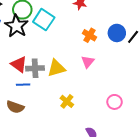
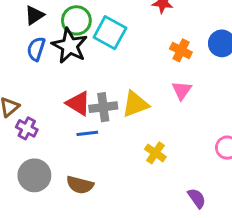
brown semicircle: (15, 107) -> (80, 185), moved

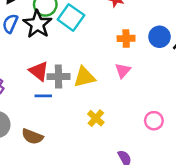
orange cross: (181, 50) -> (126, 38), turned -35

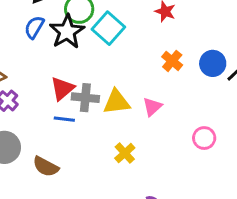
orange cross: (126, 38) -> (172, 61), turned 35
red triangle: (39, 71) -> (62, 89), turned 35
pink triangle: (123, 71) -> (152, 107), moved
pink circle: (154, 121) -> (204, 138), moved

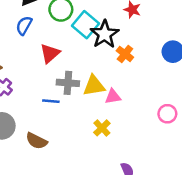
black star: (67, 32) -> (105, 34), moved
orange cross: (172, 61) -> (125, 54), moved
red triangle: (62, 89) -> (50, 53), moved
pink triangle: (152, 107) -> (113, 97), moved, turned 35

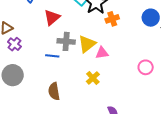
orange cross: (125, 54) -> (112, 19), turned 32
yellow triangle: (94, 86) -> (87, 44), turned -30
brown semicircle: (37, 141) -> (54, 91), moved, turned 54

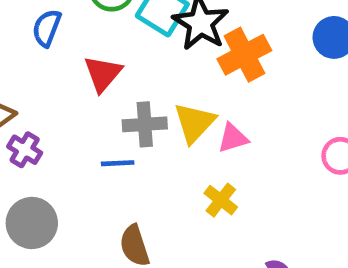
orange cross: (112, 19) -> (244, 55), size x1.5

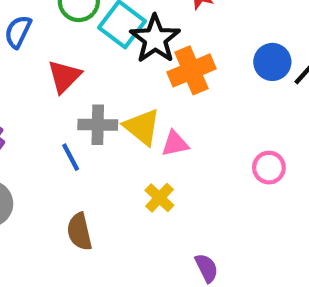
yellow triangle: (194, 123) -> (142, 127), turned -39
blue line: (118, 163) -> (71, 157), turned 60

